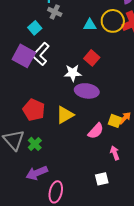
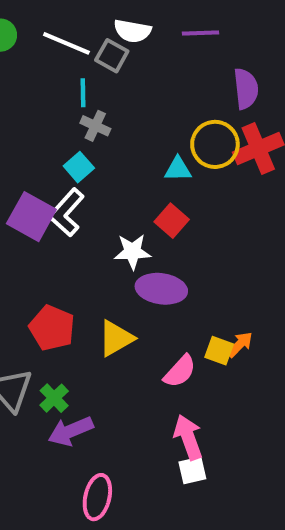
cyan triangle: (90, 25) -> (178, 169), moved
cyan square: (35, 28) -> (79, 167), moved
pink arrow: (115, 153) -> (188, 437), moved, size x1.5
purple arrow: (37, 173) -> (71, 431), moved

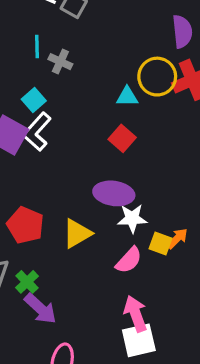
cyan line: (83, 93) -> (37, 47), moved
cyan square: (79, 167) -> (34, 100), moved
white star: (132, 252) -> (132, 218), moved
purple arrow: (71, 431) -> (40, 309), turned -114
white square: (192, 470) -> (139, 340), size x1.5

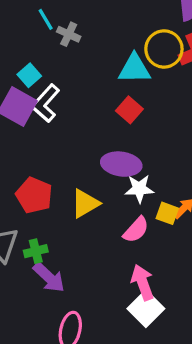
cyan line: (37, 47) -> (46, 19), turned -30
cyan triangle: (127, 97) -> (134, 69), size x1.5
cyan square: (34, 100) -> (29, 75), moved
green cross: (27, 282) -> (36, 251), turned 30
white square: (139, 340) -> (146, 309), turned -32

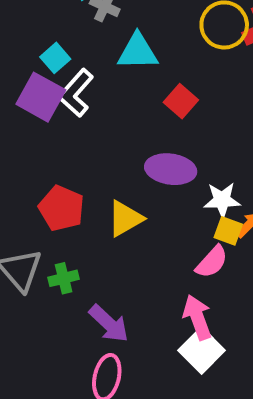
cyan triangle: (134, 69) -> (138, 52), moved
white star: (139, 189) -> (222, 200), moved
pink semicircle: (136, 230) -> (212, 262), moved
purple arrow: (49, 277) -> (109, 324), moved

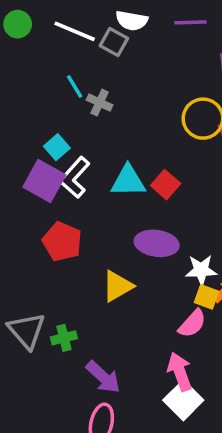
cyan triangle: (138, 52) -> (128, 181), moved
red pentagon: (61, 208) -> (62, 242), moved

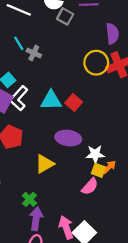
gray square: (114, 42) -> (65, 16), moved
green cross: (64, 338) -> (30, 199), moved, turned -32
pink arrow: (180, 372) -> (66, 227), moved
purple arrow: (103, 377) -> (36, 219), turned -125

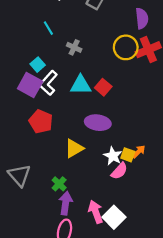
gray cross: (34, 53) -> (74, 47), moved
white star: (95, 154) -> (113, 156), moved, turned 30

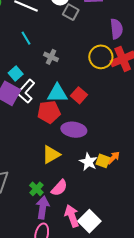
red pentagon: (41, 122) -> (49, 112), moved, turned -30
pink semicircle: (119, 171) -> (59, 188), moved

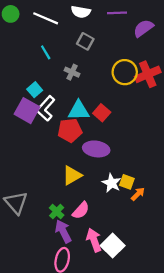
gray square: (71, 12) -> (85, 41), moved
purple semicircle: (116, 29) -> (143, 28), moved, turned -120
orange arrow: (113, 158) -> (138, 194), moved
purple arrow: (43, 208) -> (63, 231), turned -35

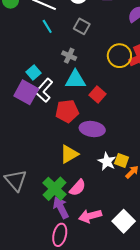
cyan line: (46, 52) -> (47, 26), moved
cyan triangle: (79, 111) -> (75, 80), moved
green cross: (57, 212) -> (55, 189), size x1.6
pink arrow: (94, 240) -> (90, 216), turned -85
white square: (113, 246) -> (124, 221), moved

